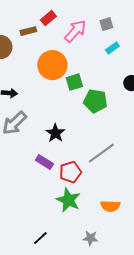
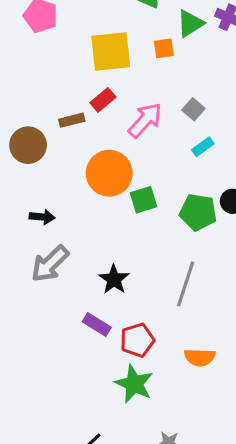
gray square: (106, 24) -> (193, 109), turned -32
green pentagon: (95, 101) -> (198, 212), moved
gray line: (101, 153) -> (186, 284), moved, turned -36
orange semicircle: (110, 206) -> (200, 357), moved

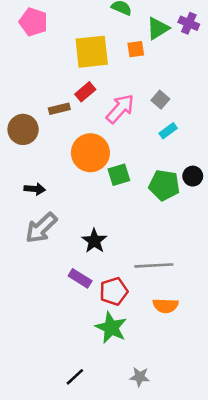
gray line: (186, 284) -> (154, 265), moved, turned 69

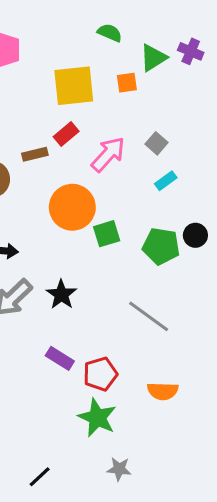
black star: (94, 241) -> (61, 295), moved
gray line: (154, 265) -> (149, 316), moved, turned 39
black line: (75, 377) -> (40, 477), moved
gray star: (140, 377) -> (119, 469), moved

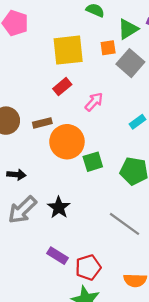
gray square: (156, 143) -> (130, 63), moved, size x1.6
brown rectangle: (35, 154) -> (42, 123), moved
pink arrow: (108, 154) -> (94, 102), size x0.7

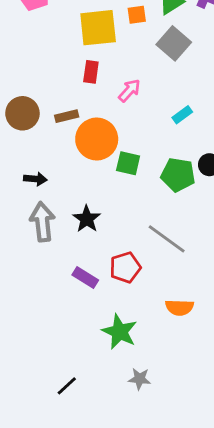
orange square: (108, 48) -> (137, 15), moved
red rectangle: (62, 87) -> (91, 72), turned -42
green square: (93, 162) -> (128, 163), turned 30
gray arrow: (22, 210) -> (42, 222), turned 128
red pentagon: (88, 267) -> (125, 267), moved

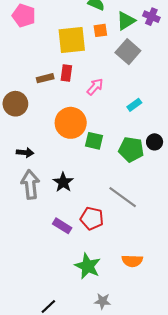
brown rectangle: (67, 116) -> (45, 78), moved
red pentagon: (125, 267) -> (92, 218), turned 30
orange semicircle: (179, 307) -> (132, 261), moved

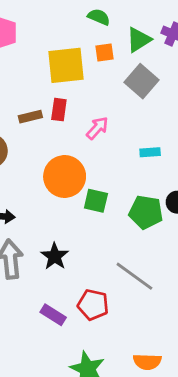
cyan rectangle: (134, 105) -> (150, 152), turned 32

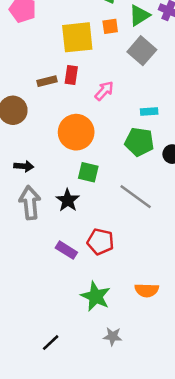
green square: (96, 201) -> (88, 172), moved
green pentagon: (146, 212) -> (139, 142), moved
gray line: (134, 276) -> (136, 197), moved

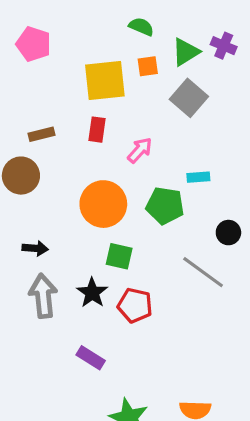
brown rectangle: (47, 81) -> (42, 134), moved
green pentagon: (139, 142) -> (165, 206), moved
gray line: (136, 197) -> (203, 272), moved
red pentagon: (100, 242) -> (135, 305), moved

